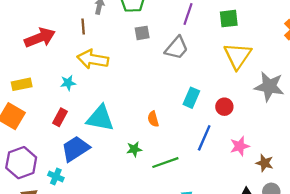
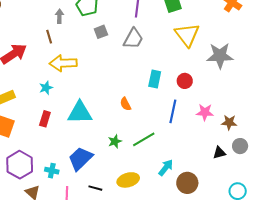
pink star: (240, 146) -> (205, 112), turned 30
blue trapezoid: (75, 149) -> (80, 159), moved
green star: (134, 149) -> (115, 141), moved

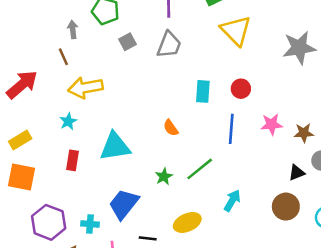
gray star: (220, 56) -> (299, 48), moved
brown circle: (187, 183) -> (286, 207), moved

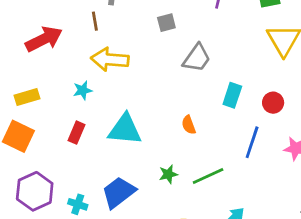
gray trapezoid: (169, 45) -> (197, 58), moved

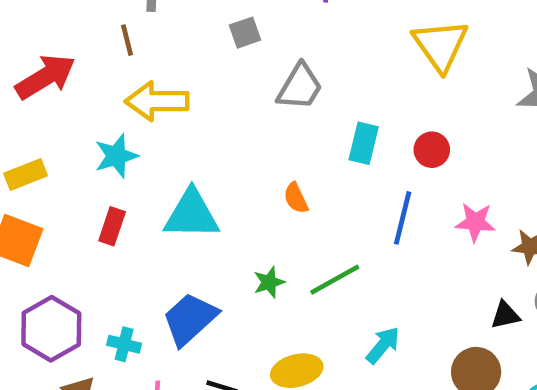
cyan star: (83, 90) -> (116, 156), size x1.4

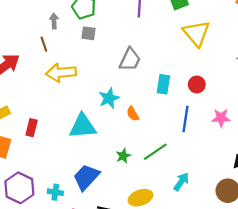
gray square: (245, 33) -> (88, 33), moved, turned 32
cyan star: (116, 156) -> (109, 98), moved
red rectangle: (112, 226) -> (32, 128), moved

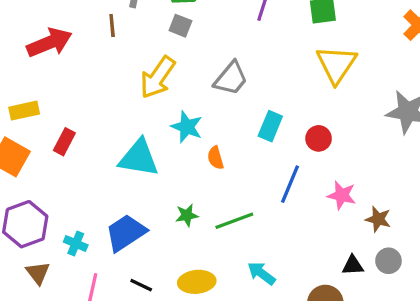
yellow arrow: (61, 73) -> (158, 77), moved, turned -64
cyan star: (109, 98) -> (187, 127), turned 30
cyan arrow: (181, 182) -> (261, 273), turned -102

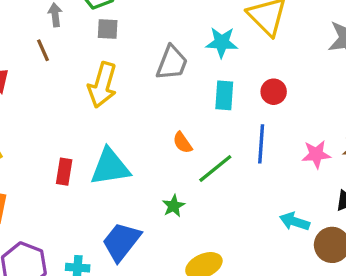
cyan star: (187, 127) -> (222, 42), moved
red rectangle: (64, 142) -> (64, 172), moved
pink star: (342, 195) -> (316, 154), moved
green line: (234, 221) -> (215, 169), moved
cyan arrow: (261, 273) -> (295, 221), moved

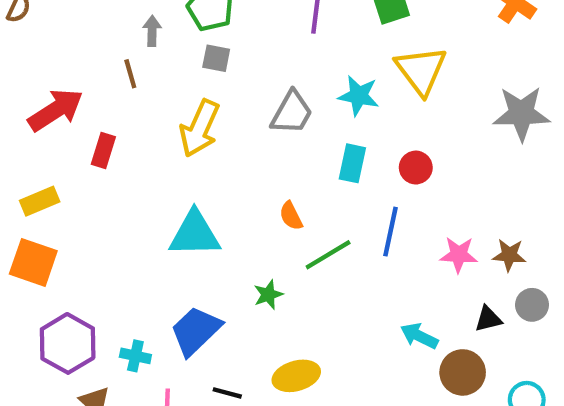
red rectangle: (64, 172) -> (103, 150), moved

